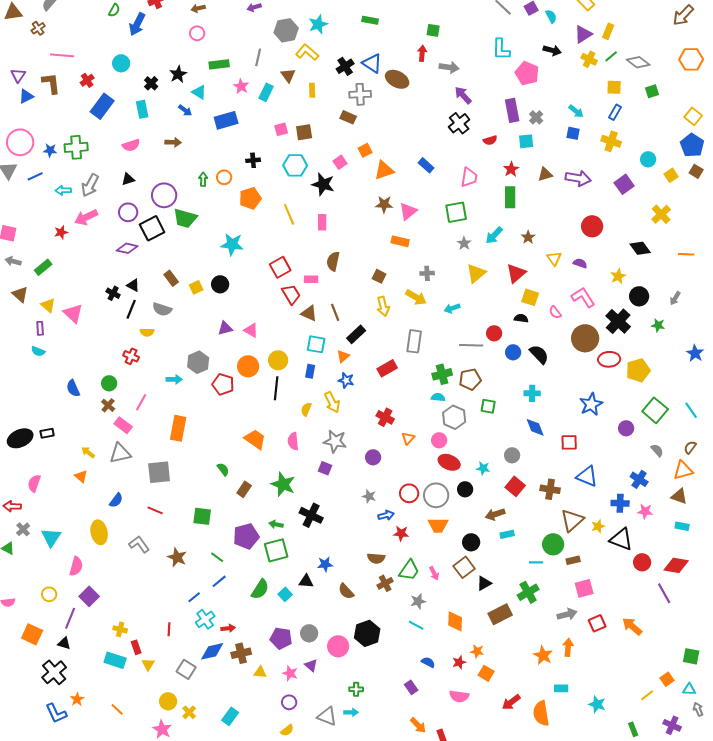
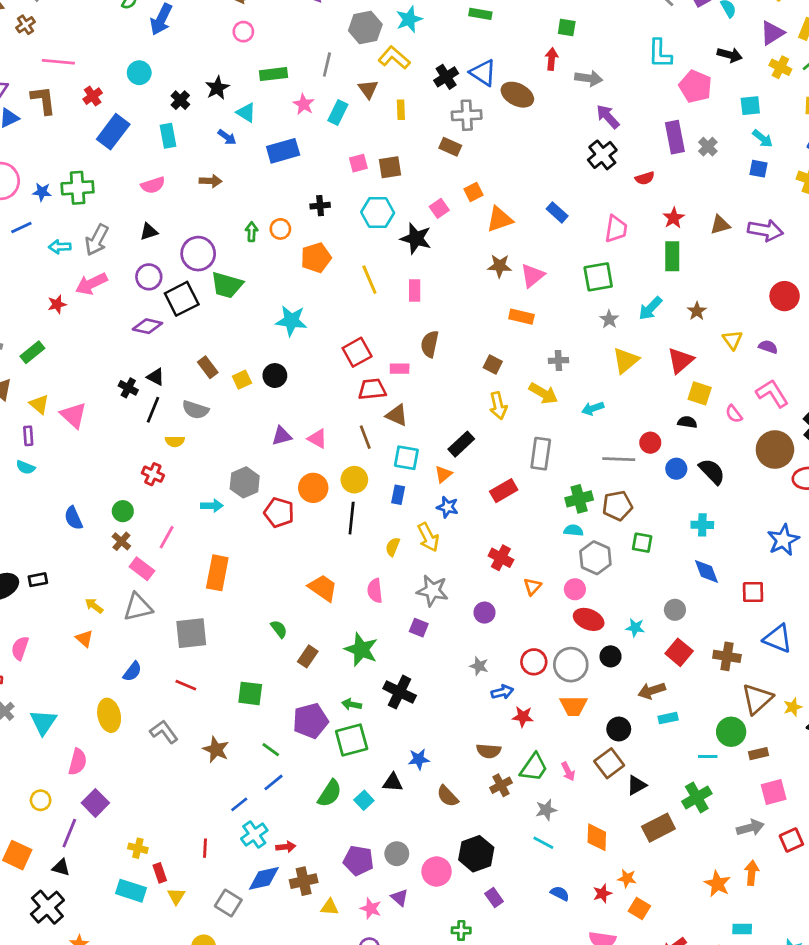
cyan square: (526, 141) -> (750, 106), moved
red trapezoid: (291, 294) -> (372, 389), turned -65
brown line: (335, 312) -> (365, 437), moved
purple rectangle: (411, 687) -> (494, 898), moved

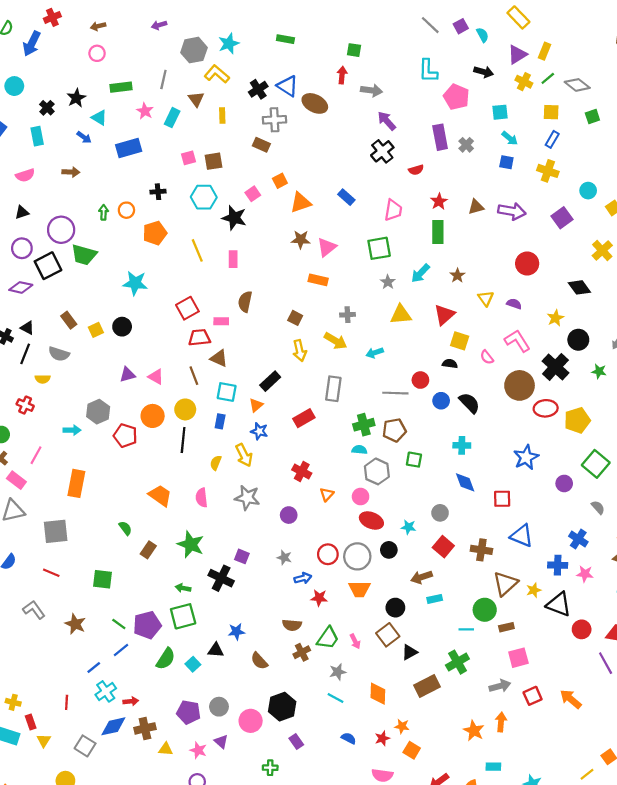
yellow triangle: (626, 360) -> (401, 315), turned 35
purple square: (419, 628) -> (242, 556), moved
purple pentagon: (310, 721) -> (147, 625), moved

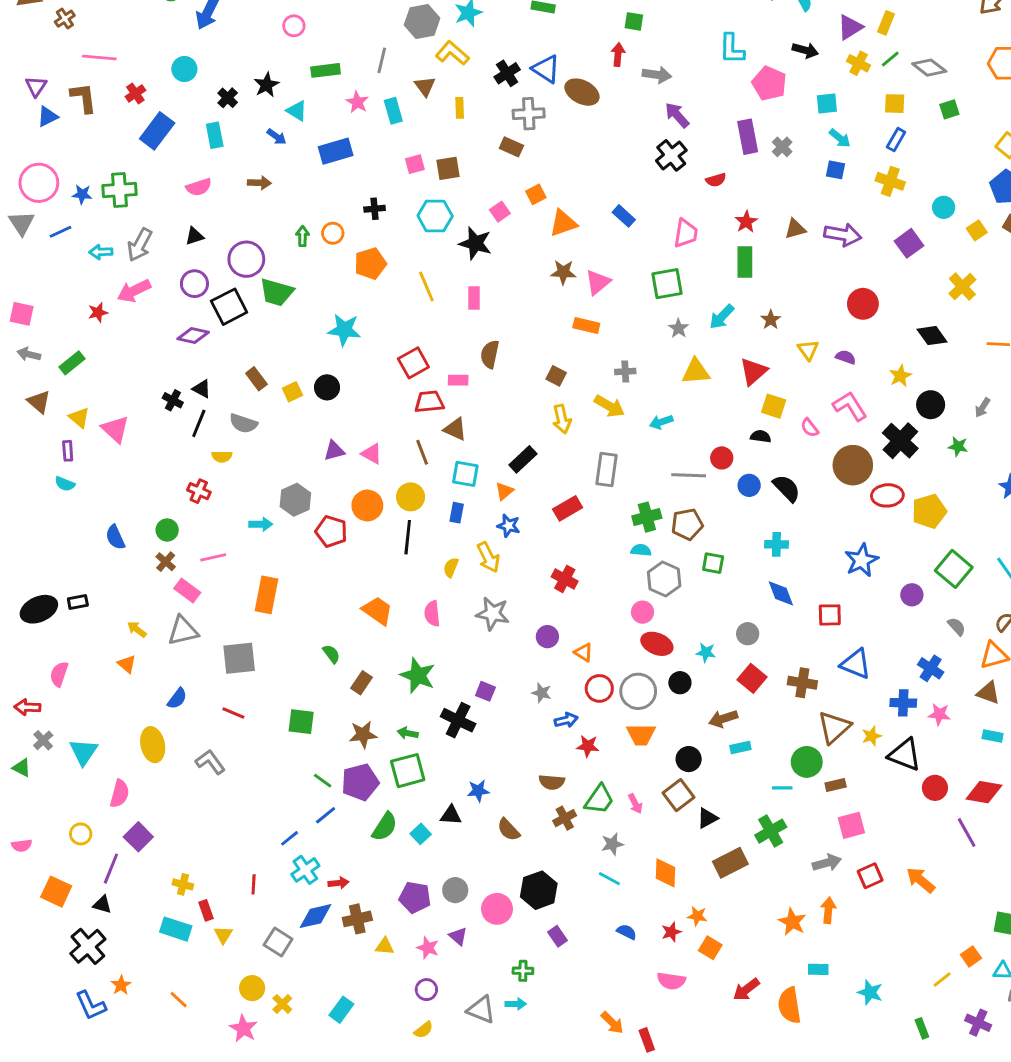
cyan rectangle: (172, 118) -> (393, 111), turned -42
pink line: (36, 455) -> (213, 557), turned 48
orange triangle: (327, 494) -> (583, 652), moved, turned -40
brown star: (75, 624) -> (363, 735), moved, turned -30

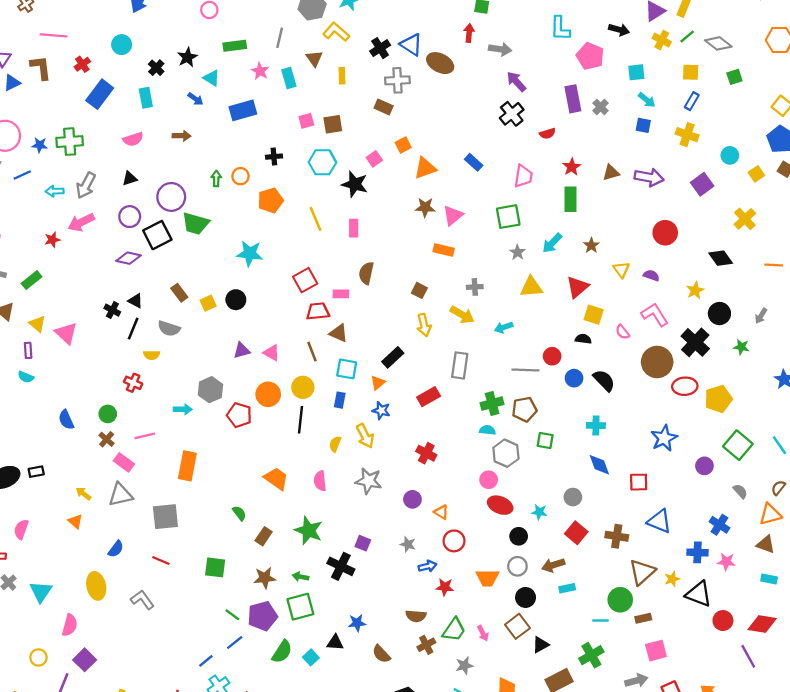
gray circle: (638, 691) -> (517, 566), moved, size x0.7

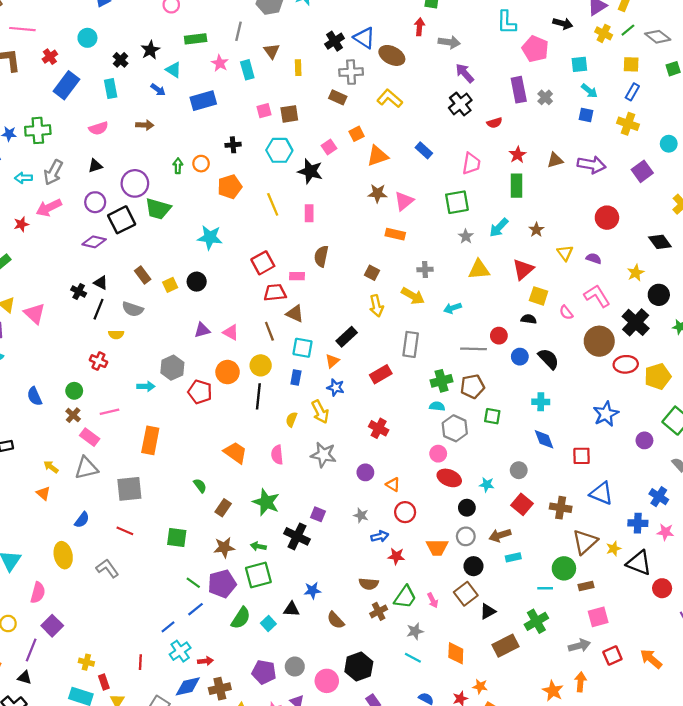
yellow L-shape: (336, 32) -> (390, 98), moved

